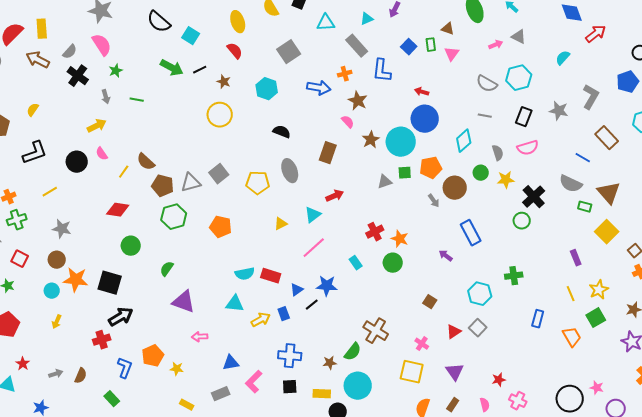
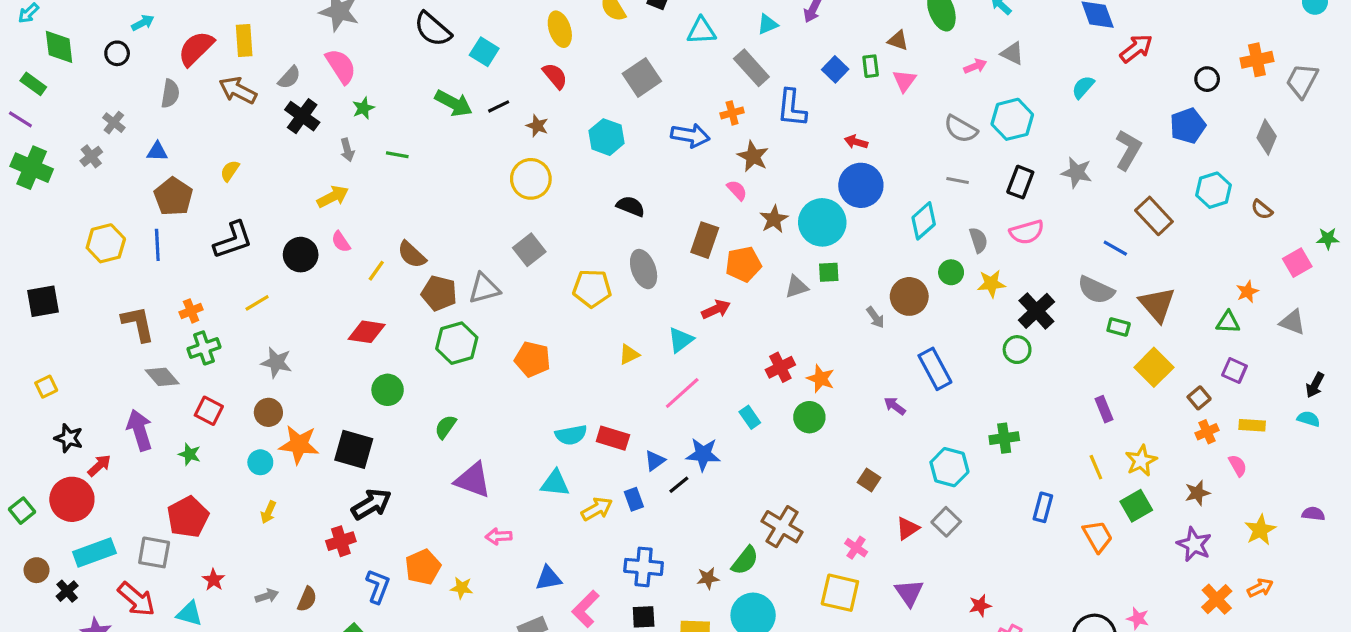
orange pentagon: (431, 168) -> (743, 264), moved
gray square: (219, 174) -> (529, 250), moved

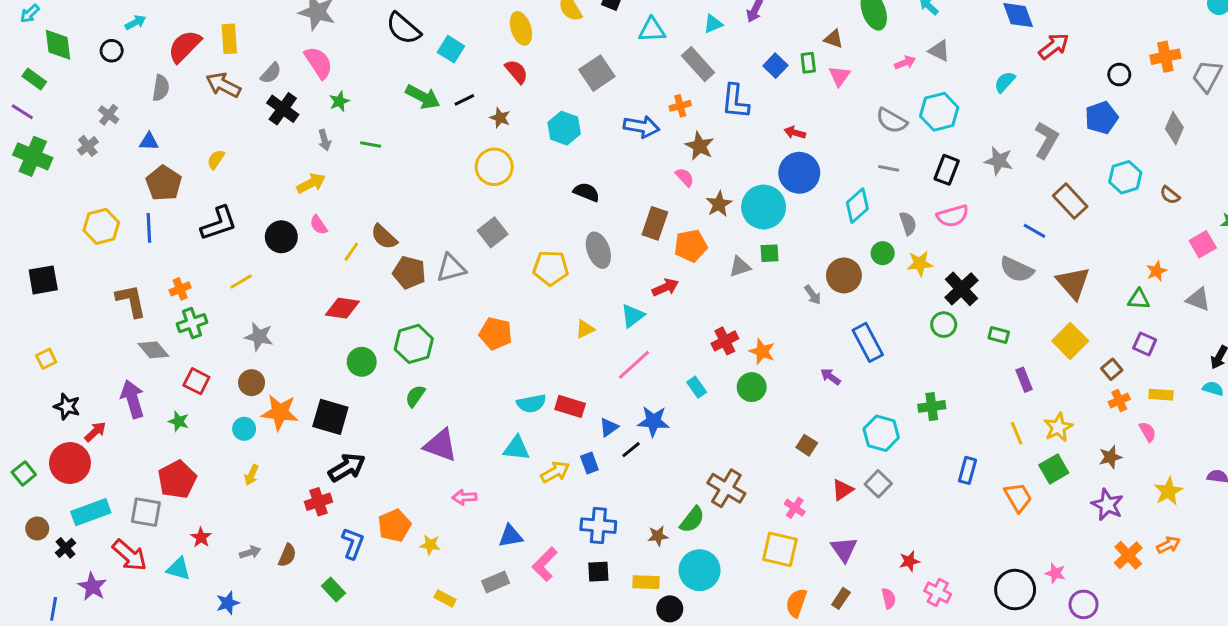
green rectangle: (1119, 327) -> (999, 335), moved
green hexagon: (457, 343) -> (414, 344), moved

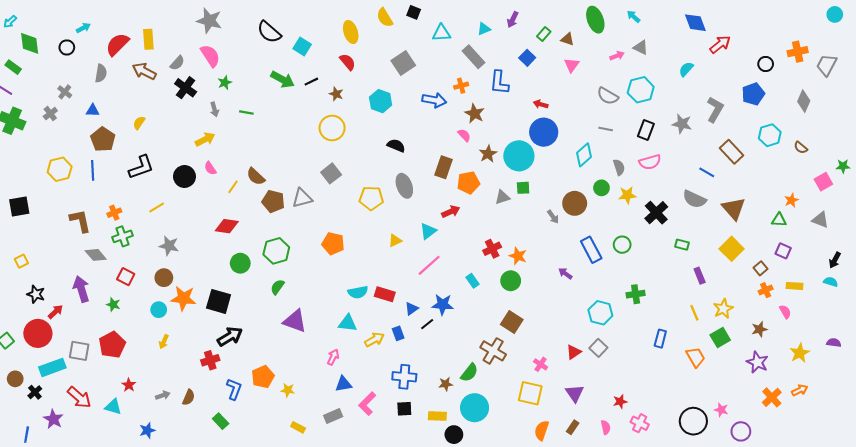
green rectangle: (808, 63) -> (544, 34), moved, turned 48
green circle: (944, 325) -> (622, 245), moved
brown square: (807, 445) -> (512, 322), moved, size x1.5
pink arrow: (464, 497) -> (333, 357), moved, turned 119
gray square: (146, 512) -> (79, 351), moved

